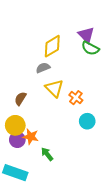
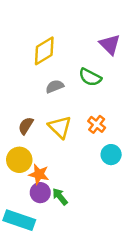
yellow diamond: (52, 46) -> (44, 51), moved
green semicircle: (90, 48) -> (90, 77), moved
yellow triangle: (54, 88) -> (60, 127), moved
purple circle: (17, 140) -> (40, 193), moved

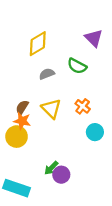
orange star: (39, 174) -> (22, 121), moved
purple circle: (40, 193) -> (61, 175), moved
green arrow: (60, 197) -> (51, 168), turned -96

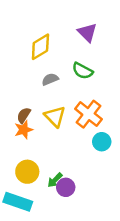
purple triangle: (94, 38) -> (87, 32), moved
orange cross: (83, 106) -> (89, 114), size x1.6
orange star: (22, 121) -> (24, 130), turned -30
yellow circle: (17, 137) -> (27, 172), moved

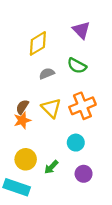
orange cross: (89, 114) -> (82, 106), turned 30
cyan circle: (102, 142) -> (76, 143), moved
purple circle: (66, 187) -> (84, 174), moved

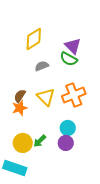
purple triangle: (81, 30) -> (73, 46), moved
green arrow: (51, 167) -> (40, 141), moved
purple circle: (84, 174) -> (66, 143), moved

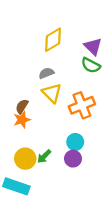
yellow diamond: (34, 39) -> (53, 40), moved
purple triangle: (73, 46) -> (93, 46), moved
green semicircle: (69, 59) -> (91, 65), moved
yellow triangle: (46, 97) -> (52, 93), moved

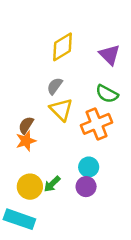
green semicircle: (91, 65) -> (107, 94), moved
gray semicircle: (46, 73) -> (55, 86), turned -32

